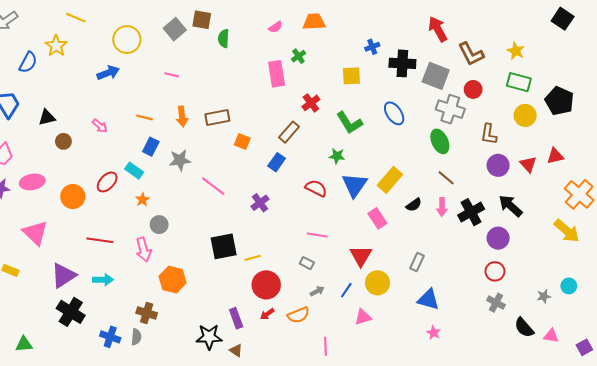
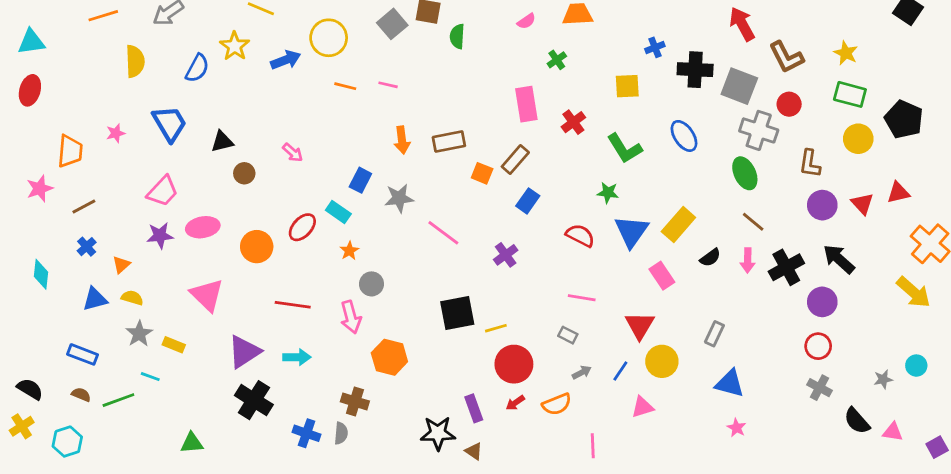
blue arrow: (108, 73) -> (286, 60), moved
pink rectangle: (277, 74) -> (526, 104), moved
orange line: (145, 117) -> (345, 86), moved
brown rectangle: (289, 132) -> (515, 159), moved

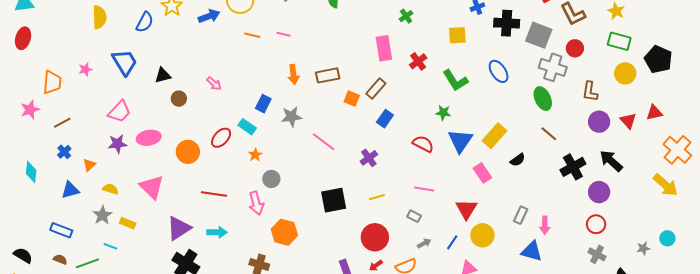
pink arrow: (748, 260) -> (545, 225), moved
yellow semicircle: (132, 298) -> (110, 189), moved
yellow line: (496, 328) -> (377, 197), moved

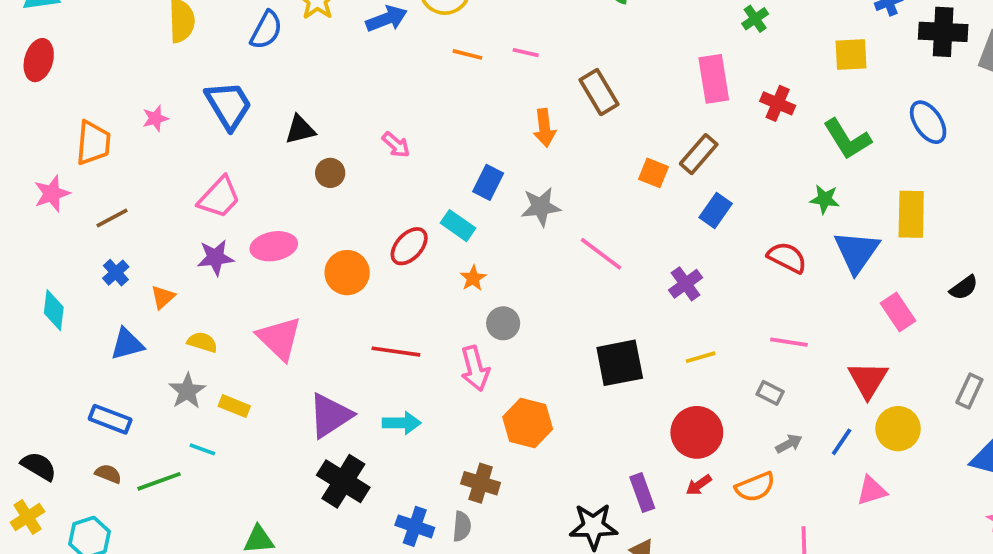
red cross: (418, 61) -> (778, 103), turned -30
brown rectangle: (328, 75) -> (599, 92), moved, turned 70
yellow rectangle: (495, 136) -> (911, 214), moved, turned -40

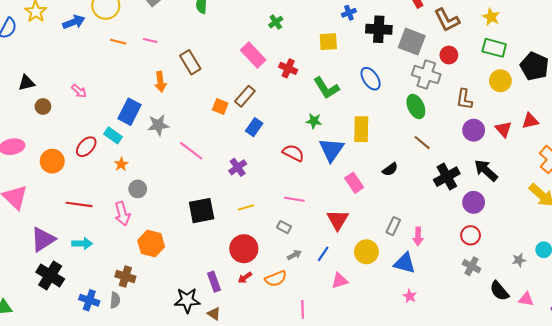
pink rectangle: (714, 79) -> (253, 55), turned -35
blue rectangle: (488, 182) -> (129, 112), size x1.4
yellow circle: (898, 429) -> (366, 252), moved

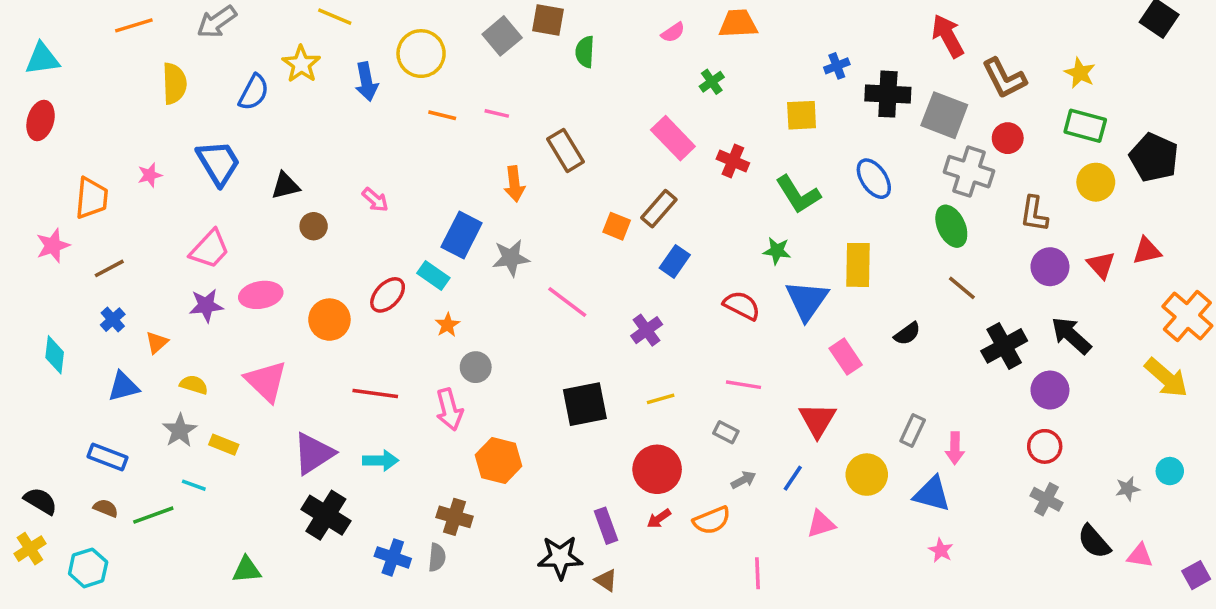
blue arrow: (74, 22) -> (366, 82), turned 100

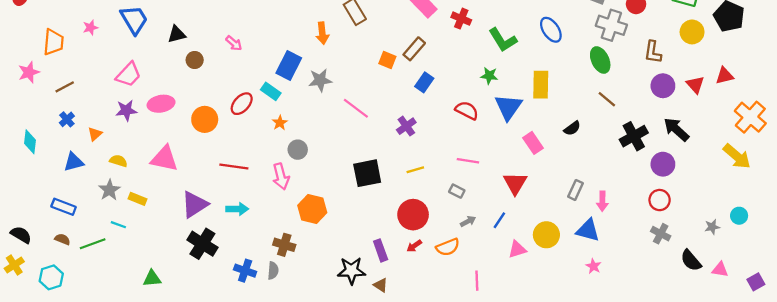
pink triangle: (266, 381) -> (164, 159), turned -32
yellow circle: (867, 475) -> (546, 235), moved

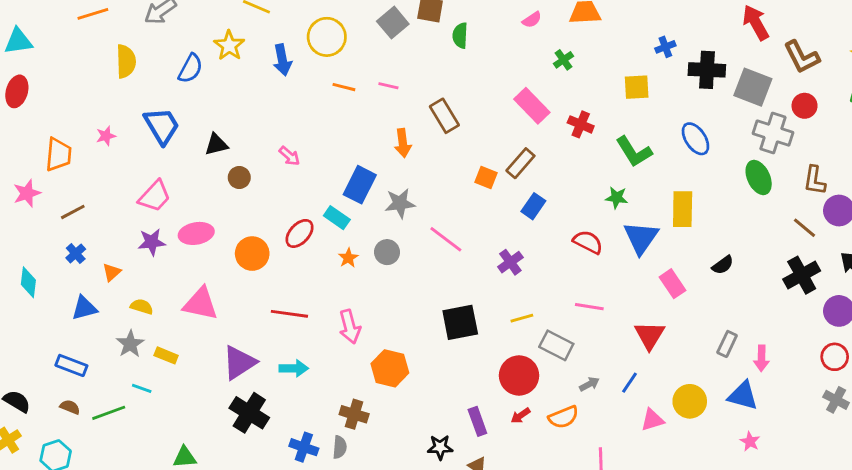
brown L-shape: (653, 52) -> (815, 180), moved
brown line: (607, 99) -> (805, 228), moved
gray circle: (298, 150) -> (387, 252), moved
gray rectangle: (457, 191) -> (556, 345), moved, size x1.6
black star: (351, 271) -> (440, 447), size x0.7

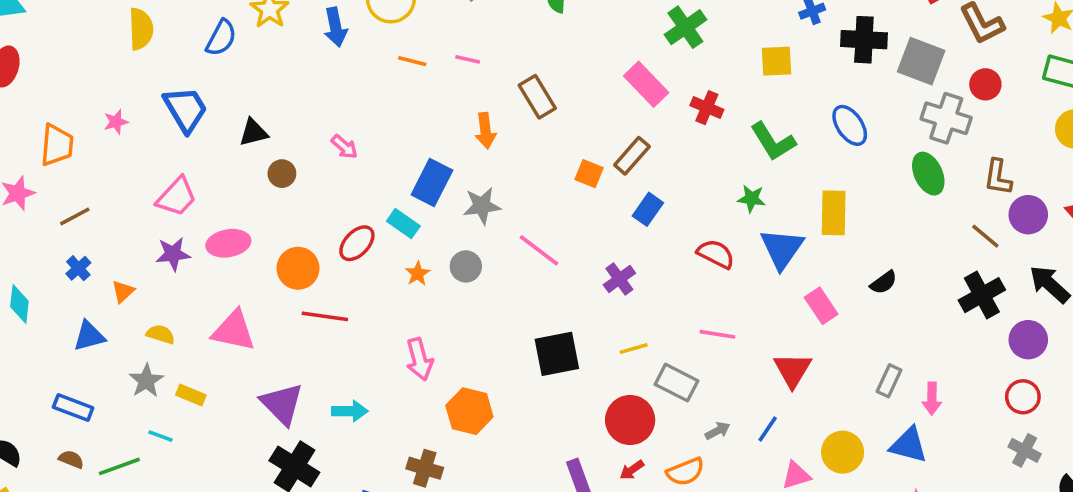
green cross: (563, 60) -> (685, 27), size x1.6
red line: (289, 314) -> (325, 316), moved
purple triangle: (239, 363) -> (282, 404), turned -42

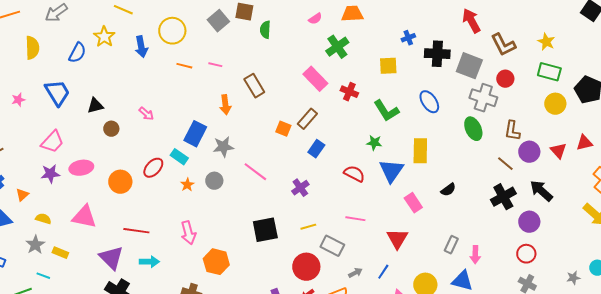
red line: (325, 316) -> (136, 231), moved

